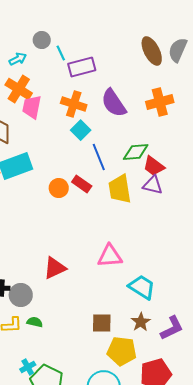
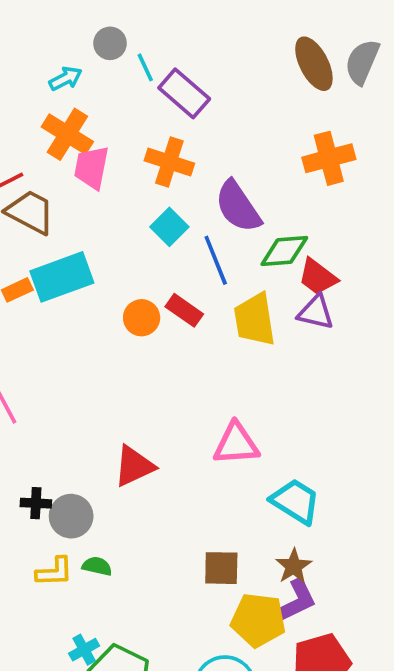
purple rectangle: (82, 67) -> (184, 93), turned 56
purple semicircle: (114, 103) -> (238, 206), moved
cyan square: (81, 130) -> (169, 227), moved
purple L-shape: (172, 328) -> (295, 601), moved

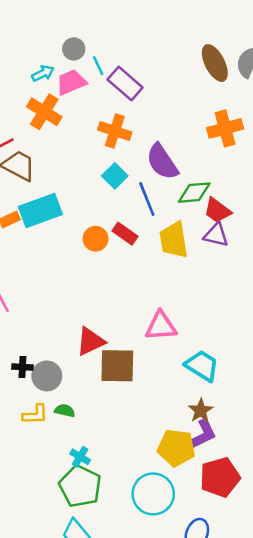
pink trapezoid: (91, 168) -> (71, 82), moved, turned 56
brown square: (221, 568) -> (117, 366), moved, size x1.4
cyan cross: (84, 650) -> (80, 457), moved, turned -30

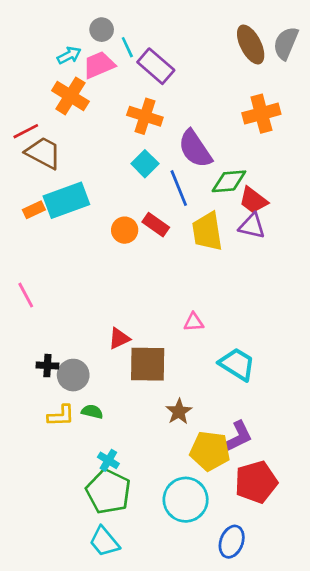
pink triangle: (161, 326) -> (194, 322), size x0.6
red triangle: (90, 341) -> (119, 338), size x0.7
brown star: (201, 411) -> (179, 412), moved

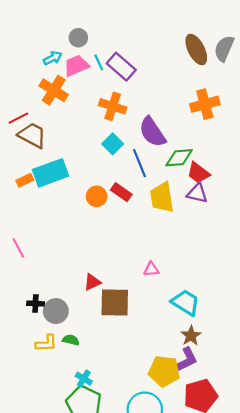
cyan line: (127, 47) -> (99, 62), moved
brown star: (179, 412) -> (191, 336), moved

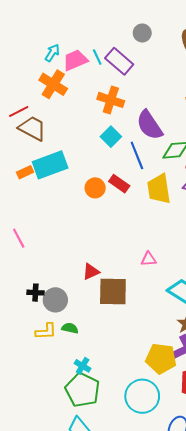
gray circle: (78, 38) -> (142, 33), moved
cyan arrow: (53, 58) -> (52, 53), turned -30

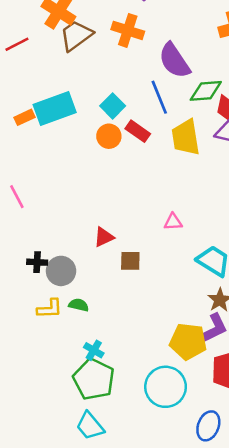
brown trapezoid: (32, 128) -> (76, 35), moved, turned -64
cyan square: (111, 137) -> (113, 106), moved
brown square: (113, 292) -> (130, 261), size x0.6

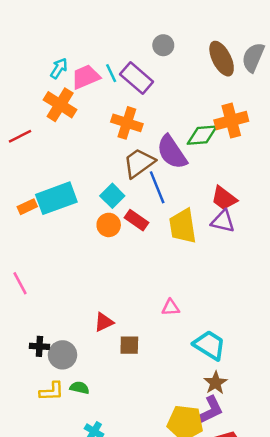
brown trapezoid: (76, 35) -> (139, 163), moved
green diamond: (206, 91) -> (202, 135), moved

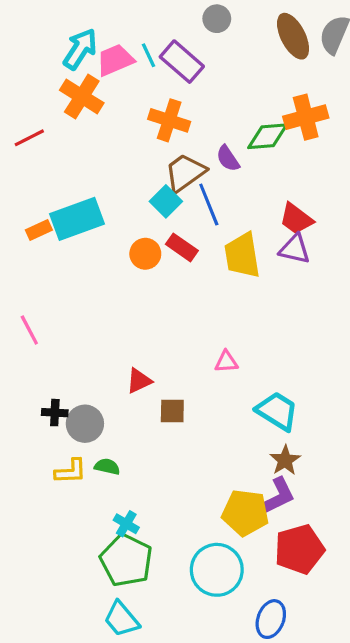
cyan arrow: (59, 68) -> (80, 49), size x1.5
purple semicircle: (172, 152) -> (228, 158), size x0.6
cyan square: (112, 196) -> (166, 201), moved

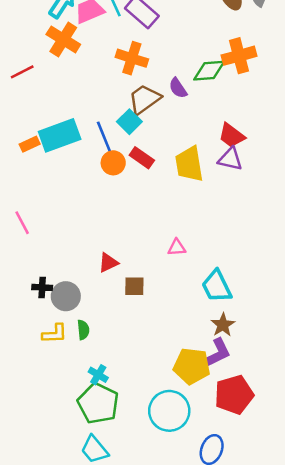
blue line: (209, 205) -> (104, 138), moved
cyan trapezoid: (277, 411) -> (217, 286), turned -148
green semicircle: (107, 467) -> (83, 330), turned 72

